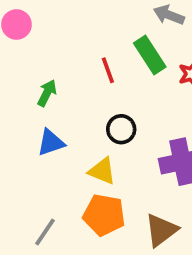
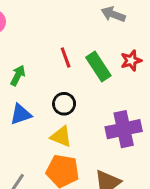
green rectangle: (150, 55) -> (98, 66), moved
black circle: (121, 129) -> (64, 104), moved

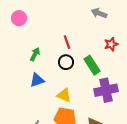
green rectangle: (98, 66) -> (92, 65), moved
black circle: (64, 104) -> (66, 62), moved

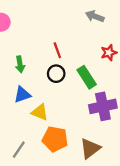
green arrow: (35, 54) -> (20, 64), turned 144
yellow triangle: (64, 95) -> (40, 112), moved

